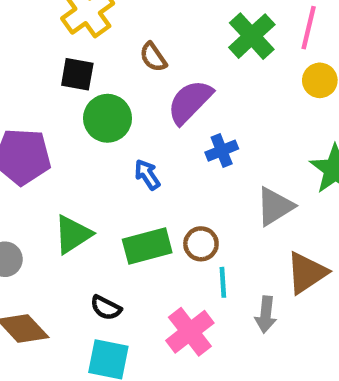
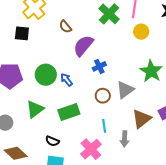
black square: (77, 74) -> (22, 33), moved
green circle: (108, 118) -> (46, 75), moved
brown circle: (201, 244) -> (103, 96), moved

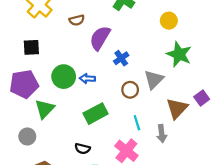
brown semicircle: (65, 27) -> (77, 20), turned -56
yellow circle: (141, 32) -> (169, 21), moved
black square: (22, 33) -> (31, 47), moved
blue arrow: (67, 80) -> (87, 79), turned -40
green triangle: (35, 109) -> (45, 109), moved

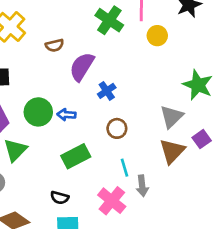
yellow circle: (169, 21) -> (157, 36), moved
green star: (179, 54) -> (198, 85), moved
gray triangle: (154, 79) -> (172, 117), moved
gray arrow: (162, 134) -> (142, 186), moved

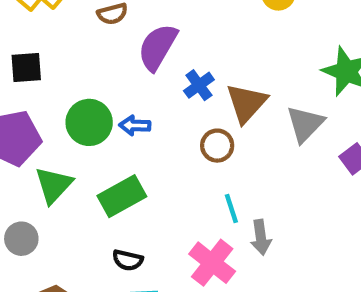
brown triangle: (172, 151) -> (246, 103), moved
green rectangle: (76, 156) -> (122, 196), moved

